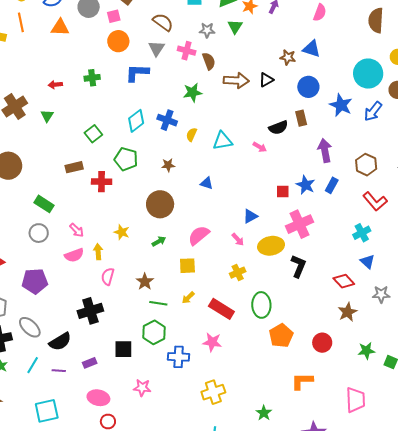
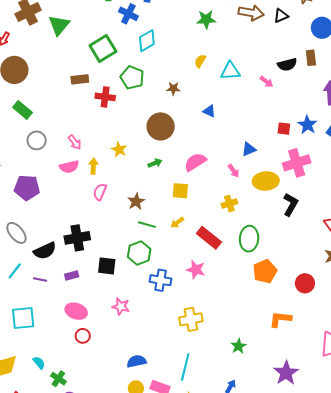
green triangle: (47, 116) -> (59, 25), size x1.6
blue cross: (167, 120) -> (128, 14), moved
green square: (93, 134) -> (103, 48), size x1.5
green rectangle: (44, 204) -> (23, 110), moved
black cross: (90, 311) -> (77, 238), moved

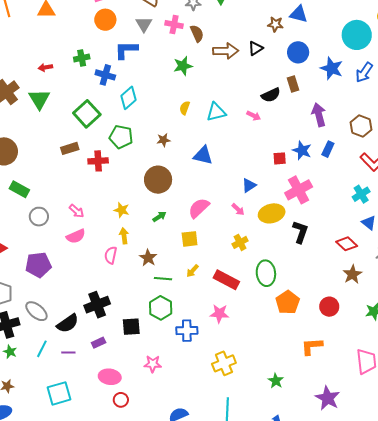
blue triangle: (209, 111) -> (203, 155), size x1.5
yellow arrow: (93, 166) -> (124, 236), moved

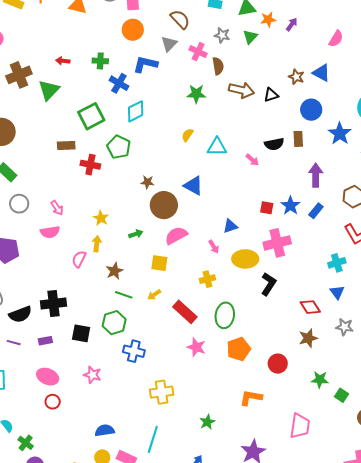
brown star: (163, 140) -> (147, 182), moved
brown circle: (158, 180) -> (164, 205), moved
pink star: (219, 314) -> (196, 347), moved

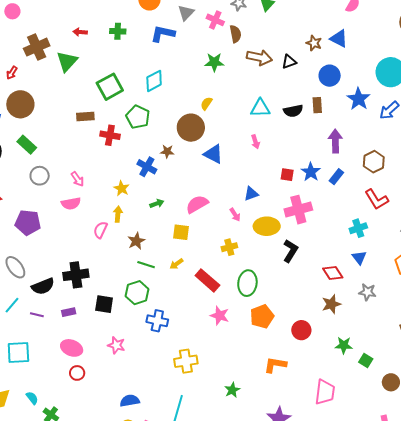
blue cross: (119, 83) -> (147, 167), moved
cyan triangle: (217, 147) -> (260, 108), moved
pink arrow: (252, 160) -> (255, 142), moved, turned 32
brown circle: (164, 205) -> (191, 128), moved

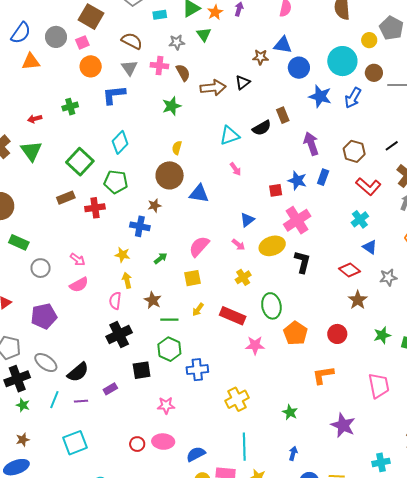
blue circle: (330, 76) -> (299, 68), moved
black cross: (76, 275) -> (119, 335), moved
pink ellipse: (72, 348) -> (163, 442), moved

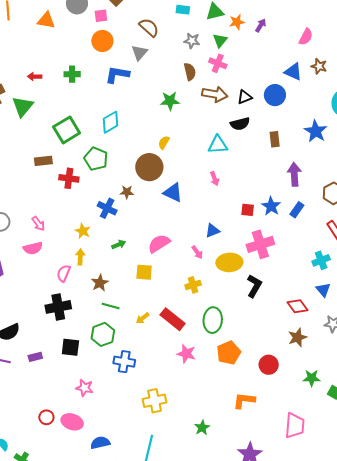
brown star: (261, 57) -> (319, 66), moved
pink cross: (159, 66) -> (218, 63), moved
blue circle: (299, 68) -> (275, 95), moved
black semicircle: (262, 128) -> (240, 124), moved
yellow arrow: (198, 310) -> (143, 318), moved

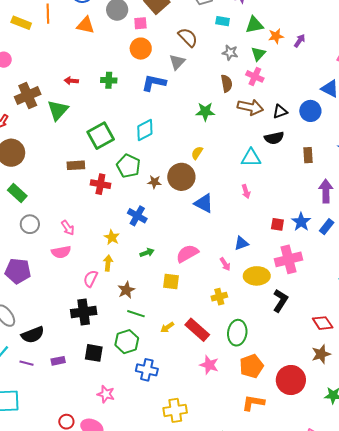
brown star: (127, 192) -> (154, 182), moved
red circle: (269, 365) -> (291, 380), size x1.5
orange L-shape: (244, 401) -> (253, 403), moved

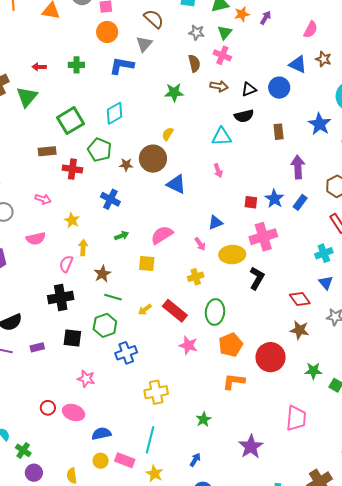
brown arrow: (250, 107) -> (219, 86), size x0.7
pink arrow: (68, 228) -> (43, 199), moved, turned -35
yellow star: (112, 237) -> (72, 220), moved
brown star: (321, 354) -> (300, 330), turned 30
blue cross: (147, 370) -> (126, 353), turned -30

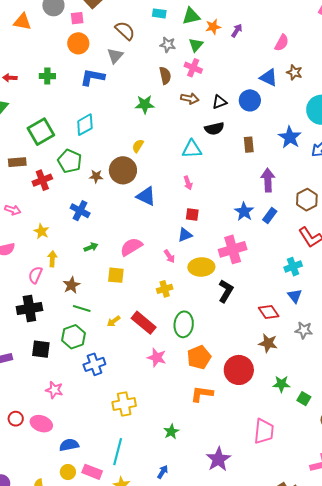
red cross: (72, 169) -> (42, 180), turned -30
red square: (251, 202) -> (192, 215), moved

